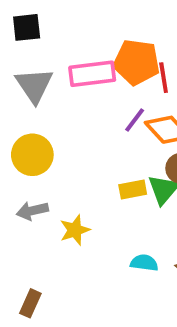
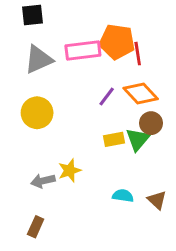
gray triangle: (34, 85) -> (38, 59), turned 40
purple line: (135, 120) -> (107, 96), moved
gray arrow: (32, 211) -> (43, 181), moved

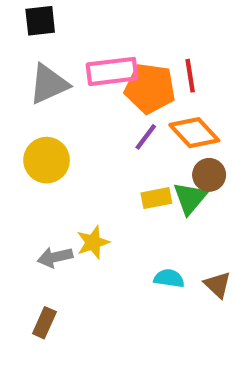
orange pentagon: (117, 42) -> (150, 88), moved

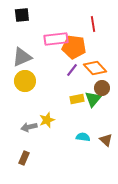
red line: (190, 76) -> (93, 24), moved
gray triangle: (49, 84) -> (22, 57), moved

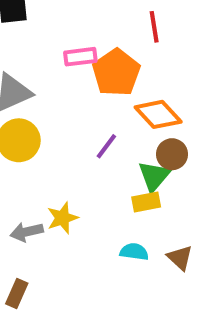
pink rectangle: (56, 39) -> (80, 57), size x0.7
orange pentagon: (74, 47) -> (116, 73), turned 30
purple line: (72, 70) -> (106, 146), moved
yellow rectangle: (77, 99) -> (146, 202), moved

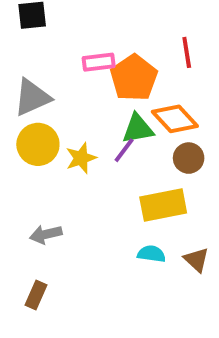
red line: (154, 27) -> (187, 52), moved
green triangle: (154, 176) -> (138, 129), moved, turned 40
yellow rectangle: (146, 202) -> (163, 205), size x1.6
yellow star: (63, 218) -> (81, 158), moved

